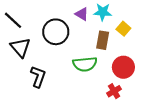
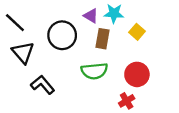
brown rectangle: (103, 40) -> (102, 39), moved
black L-shape: (38, 77) -> (43, 85), turned -60

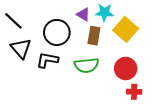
yellow square: (137, 32) -> (126, 29), size x1.6
black L-shape: (43, 85) -> (47, 60), moved, turned -40
red cross: (127, 101) -> (134, 92), moved, turned 32

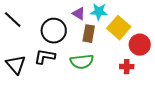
black triangle: (21, 48) -> (16, 65), moved
red circle: (126, 68) -> (140, 45), moved
red cross: (134, 92) -> (127, 67), moved

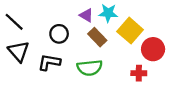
black circle: (54, 31) -> (59, 34), size x0.7
brown rectangle: (89, 34) -> (97, 37), turned -54
black triangle: (16, 65) -> (19, 51), moved

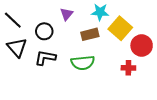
purple triangle: (86, 15) -> (67, 14), moved, turned 40
black circle: (59, 34) -> (44, 31), moved
brown rectangle: (97, 37) -> (90, 34), turned -60

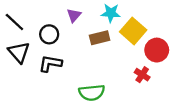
green semicircle: (83, 63) -> (92, 93), moved
red cross: (128, 68) -> (142, 75), turned 32

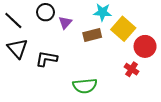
purple triangle: (74, 15) -> (65, 23), moved
black circle: (49, 34) -> (45, 12), moved

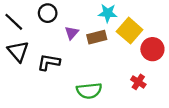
purple triangle: (65, 23) -> (72, 33), moved
red cross: (132, 69) -> (138, 82), moved

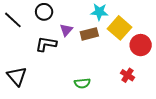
black triangle: (18, 51) -> (17, 76), moved
black L-shape: (49, 62) -> (46, 44), moved
green semicircle: (89, 91) -> (82, 83), size x0.7

